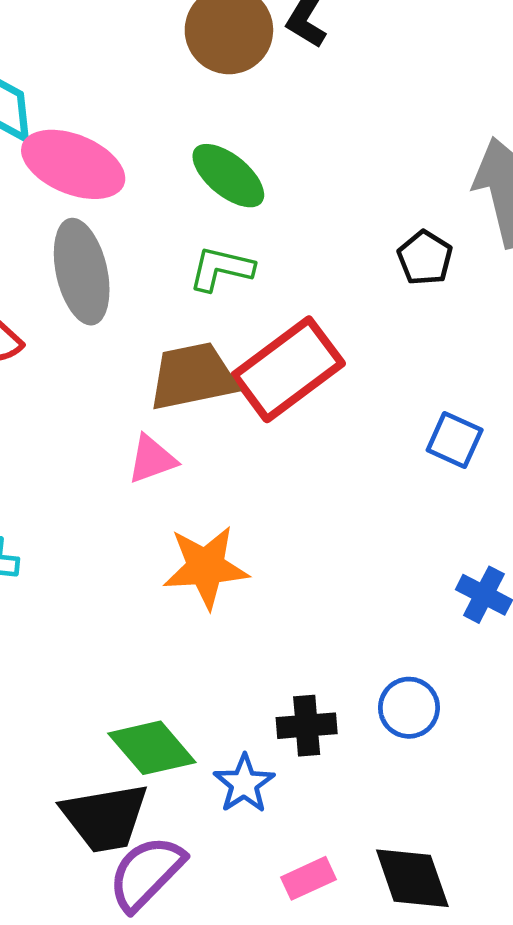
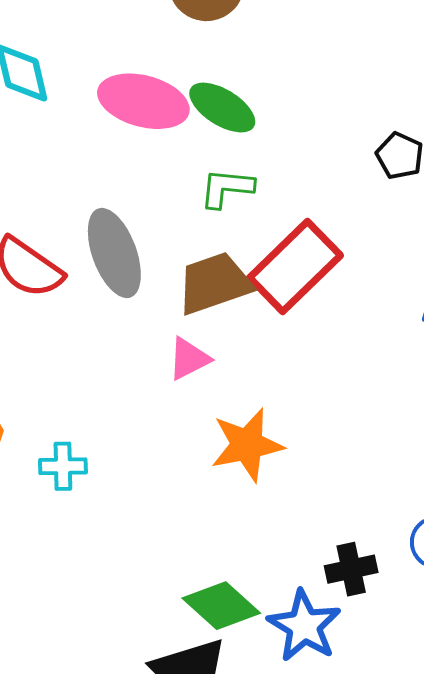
pink ellipse: (73, 164) -> (143, 101), moved
gray ellipse: (82, 272) -> (114, 253), moved
blue star: (244, 784) -> (304, 626), size x1.4

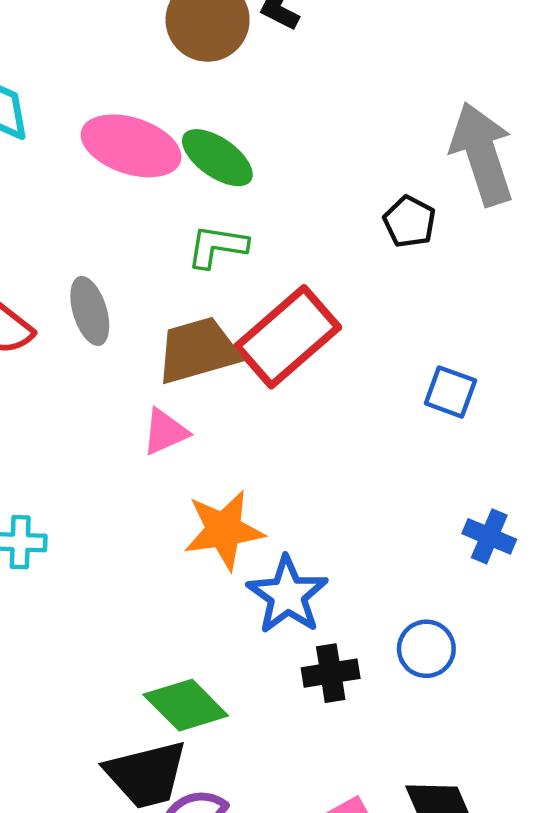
gray ellipse: (114, 253) -> (90, 311), size x0.7
blue star: (304, 626) -> (287, 595), moved

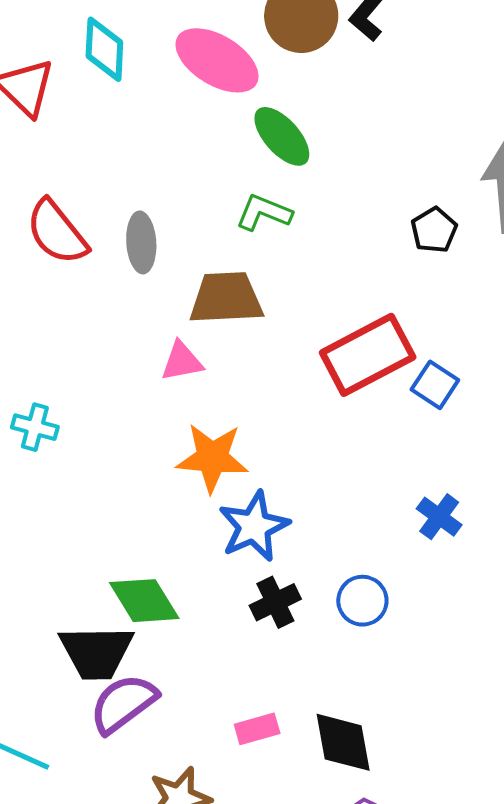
pink ellipse: (131, 146) -> (217, 60), moved
red rectangle: (288, 337) -> (368, 355), moved
black cross: (331, 673) -> (275, 602), turned -30

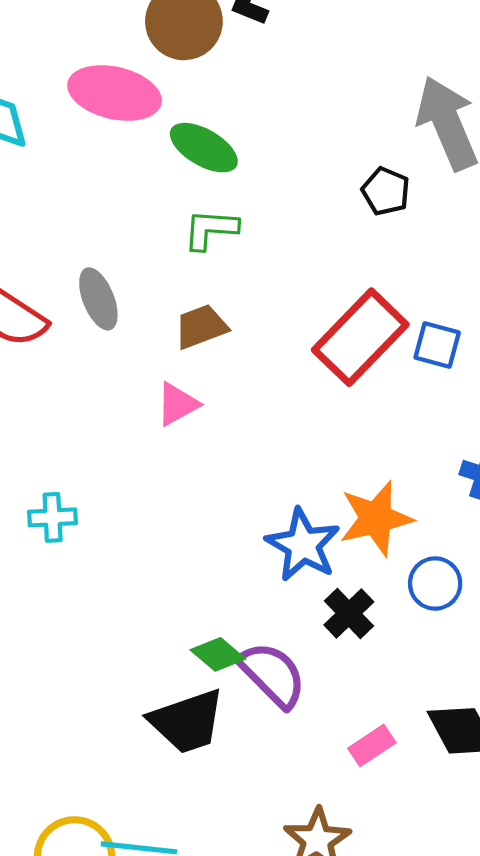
brown trapezoid: (226, 298) -> (201, 327), size x0.7
orange star: (212, 458) -> (376, 518), moved
green diamond: (144, 601) -> (218, 654), size x0.7
purple semicircle: (123, 704) -> (272, 675), moved, turned 100

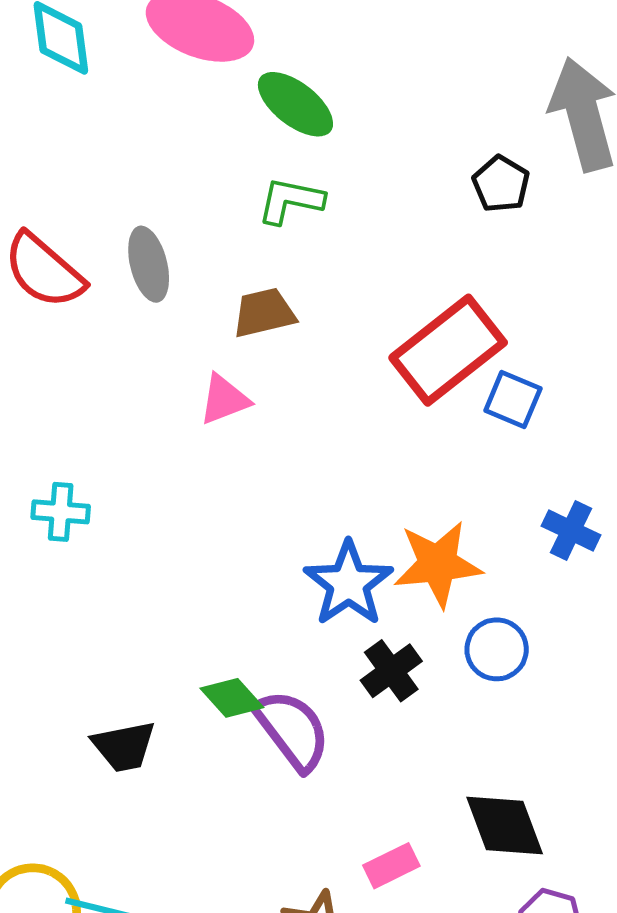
blue square: (437, 345) -> (513, 399), moved
black trapezoid: (187, 721) -> (124, 746), moved, size x0.7
pink rectangle: (372, 745) -> (391, 866), moved

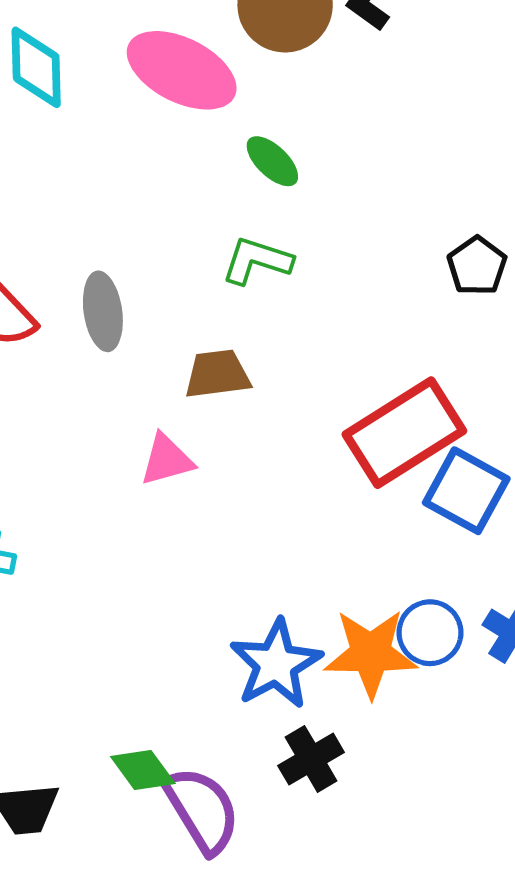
green ellipse: (295, 104) -> (272, 161), size x0.7
blue square: (513, 399) -> (466, 491), size x1.4
blue circle: (497, 649) -> (430, 633), moved

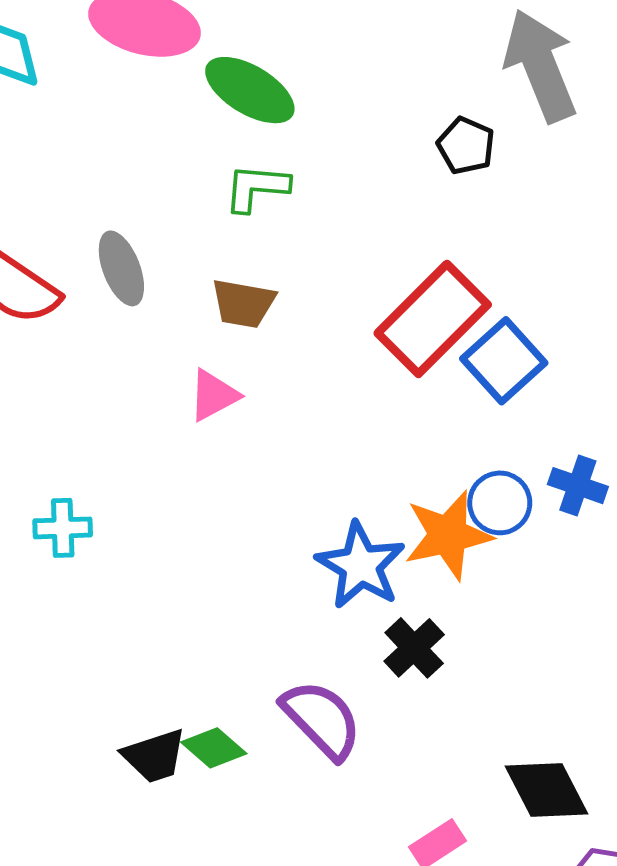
green ellipse: (272, 161) -> (250, 90), size x1.6
brown trapezoid: (217, 374) -> (243, 303), turned -150
blue square: (466, 491) -> (504, 361), turned 32
green diamond: (143, 770) -> (214, 748), moved

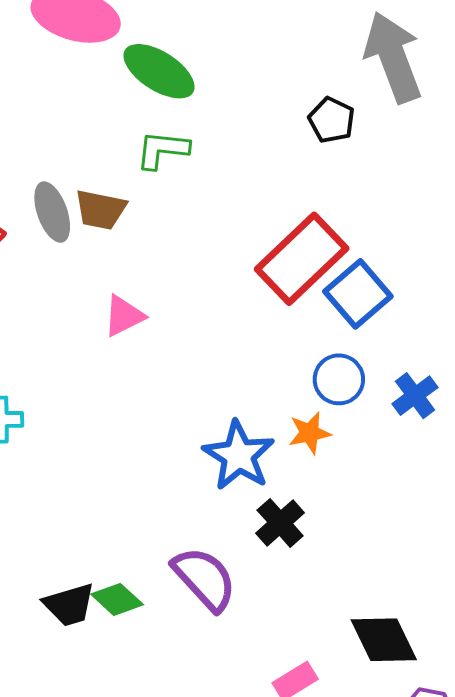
brown trapezoid: (243, 303) -> (101, 210), moved
blue cross: (578, 486) -> (415, 396), turned 33
blue circle: (500, 503) -> (339, 379), moved
orange star: (448, 535) -> (310, 433), size x0.6

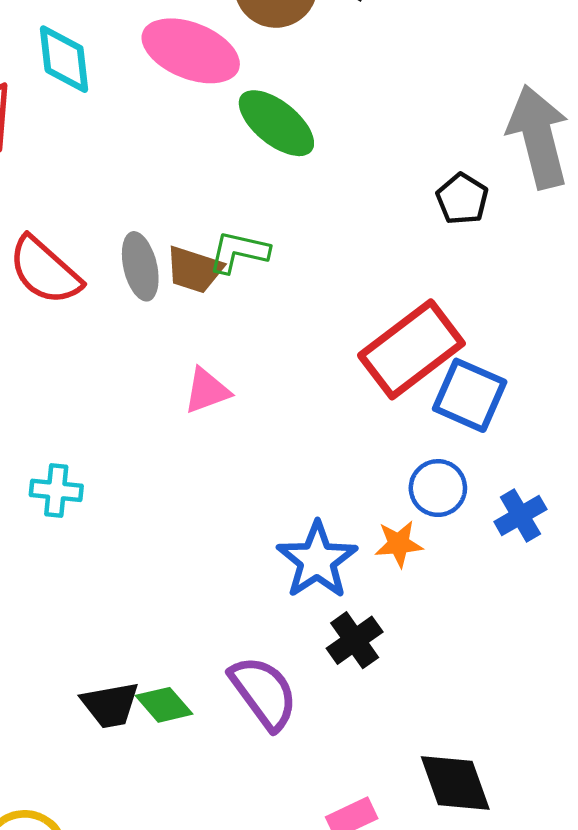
green L-shape: (162, 150) -> (239, 252), moved
blue square: (358, 294) -> (470, 395), turned -32

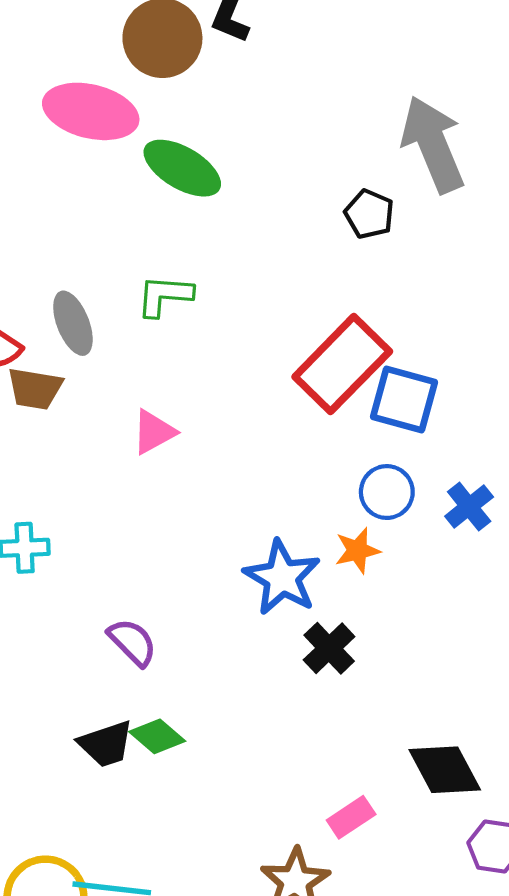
brown trapezoid: (194, 270) -> (35, 389), moved
purple semicircle: (264, 693) -> (132, 642), moved, size x0.7

